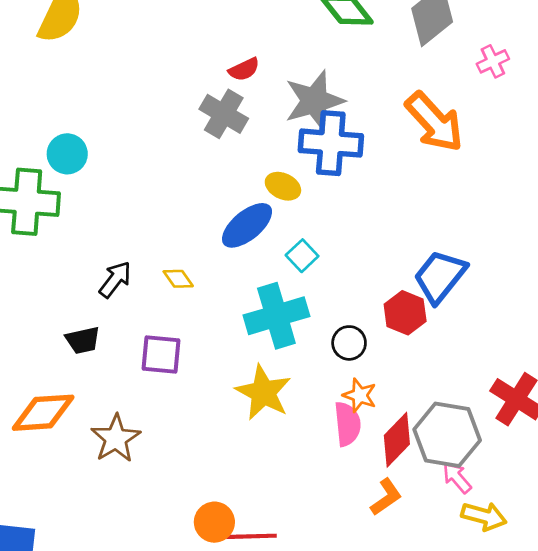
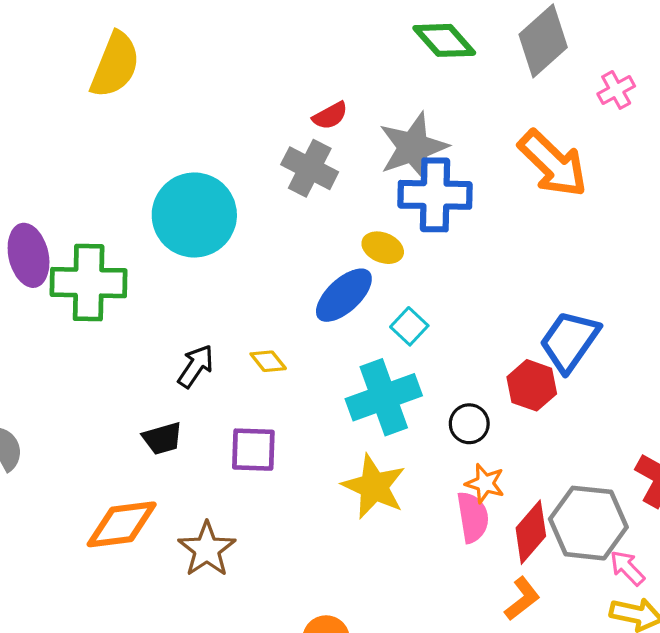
cyan circle: (67, 154) -> (194, 215), moved, size x1.8
pink arrow: (457, 478) -> (627, 568), moved

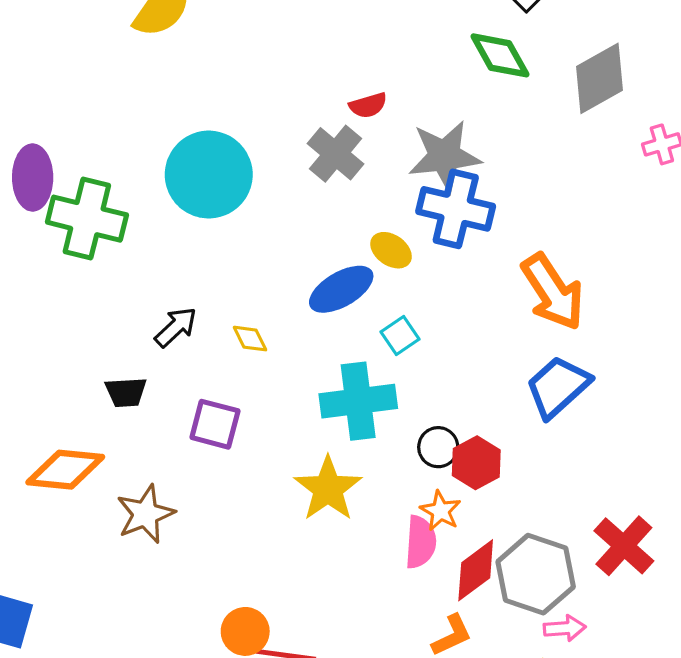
orange arrow: (553, 164) -> (553, 292), moved
red hexagon: (532, 385) -> (476, 463), moved
pink arrow: (627, 568) -> (565, 628), turned 117

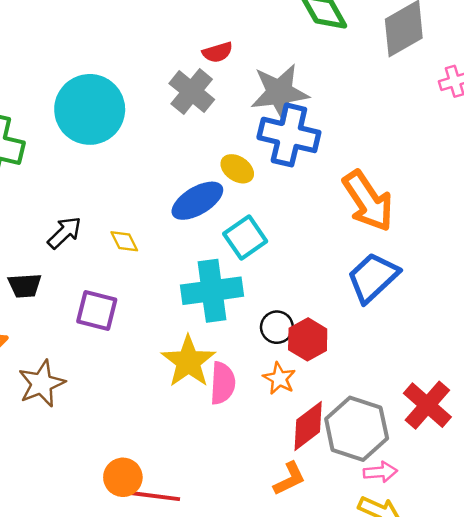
cyan square: (400, 335) -> (245, 237), size x1.4
pink semicircle: (420, 542) -> (223, 383), moved

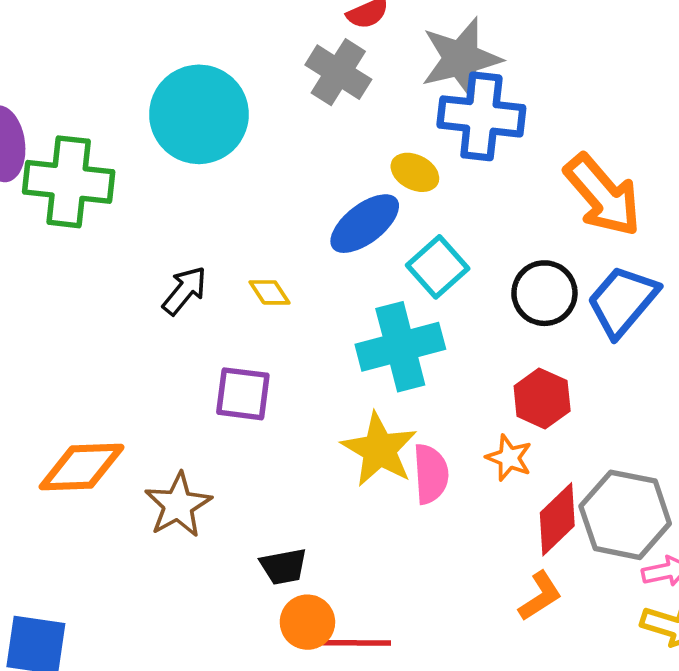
black trapezoid: (25, 286) -> (284, 566), moved
black circle: (277, 327) -> (544, 293), moved, size x1.4

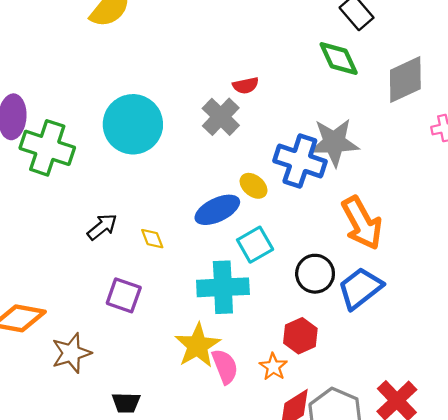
gray star: (461, 59) -> (334, 142), moved
pink semicircle: (431, 474) -> (225, 366), turned -30

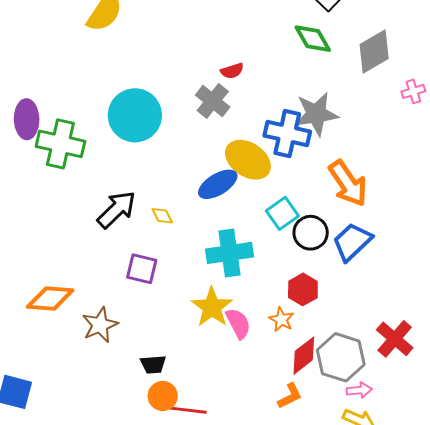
yellow ellipse: (254, 186) -> (248, 160), size x1.8
black arrow: (102, 227) -> (116, 210), size x1.5
cyan square: (255, 245) -> (282, 213), moved

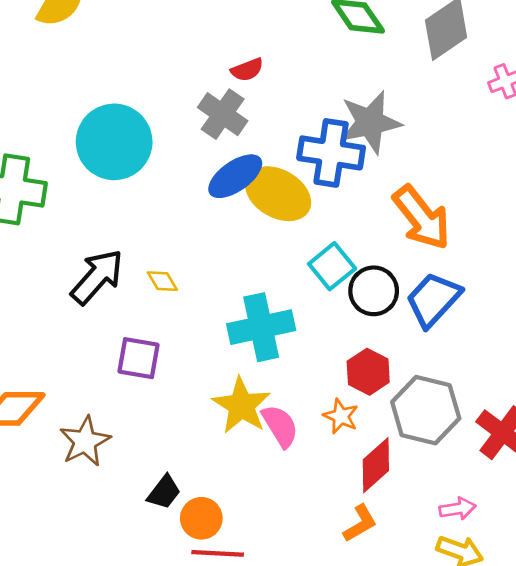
blue ellipse: (218, 184) -> (235, 176), moved
gray hexagon: (341, 357) -> (426, 410), moved
black trapezoid: (153, 364) -> (164, 492), turned -44
orange circle: (163, 396) -> (201, 518), moved

